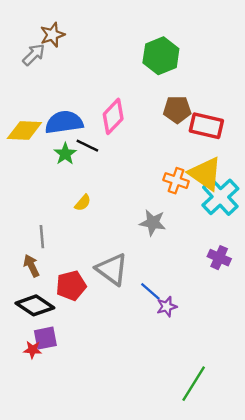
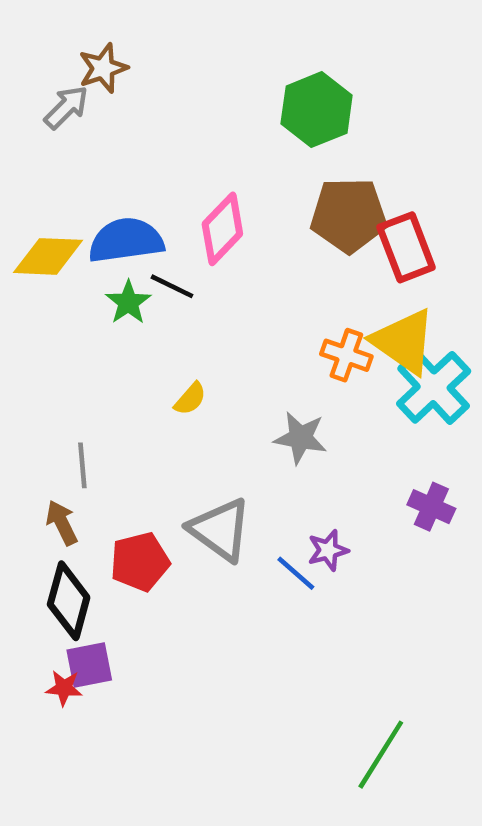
brown pentagon: (177, 109) -> (349, 215), size x1.4
red rectangle: (206, 126) -> (406, 247), turned 56
yellow semicircle: (83, 203) -> (190, 399), moved
black diamond: (35, 305) -> (69, 601), turned 72
purple star: (167, 307) -> (328, 550), moved

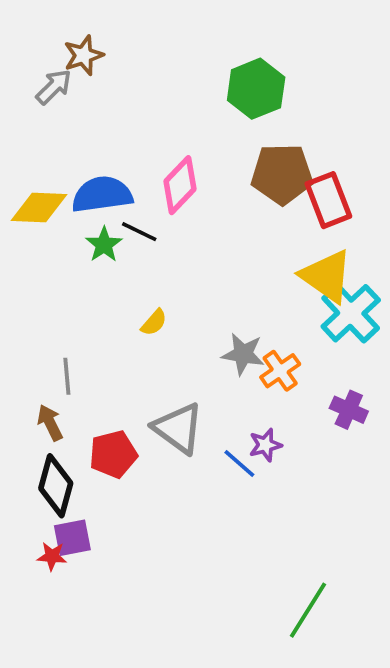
orange cross: (346, 355) -> (280, 371), moved, turned 36

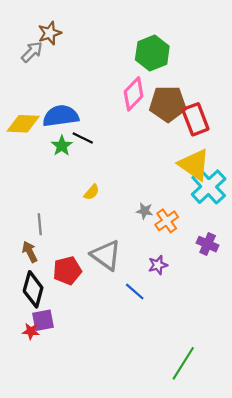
pink diamond: (180, 185) -> (134, 94), moved
gray star: (243, 354) -> (145, 211), size x0.7
blue line: (239, 464) -> (135, 292), moved

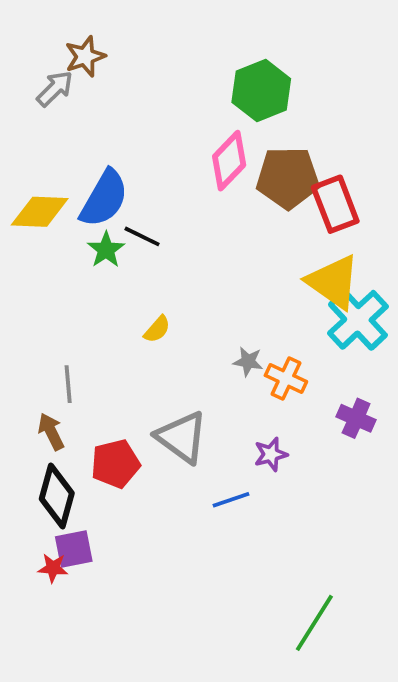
blue semicircle: (61, 116) -> (104, 199), turned 128
orange cross: (167, 221) -> (286, 379), turned -30
blue line: (135, 292) -> (231, 500), turned -60

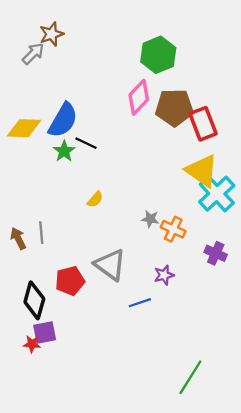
brown arrow: (51, 432) -> (18, 238), moved

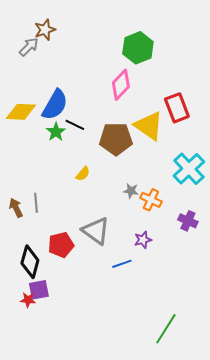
brown pentagon: (174, 108) -> (116, 139), moved
yellow triangle: (202, 171) -> (149, 126), moved

